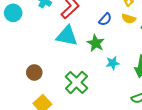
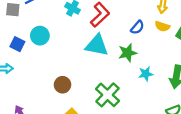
cyan circle: (13, 13) -> (40, 36), moved
green star: (96, 43) -> (128, 53), turned 30

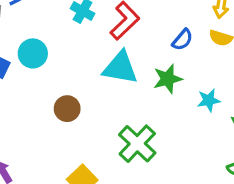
cyan star: (146, 74) -> (209, 100), moved
brown circle: (63, 85) -> (67, 109), moved

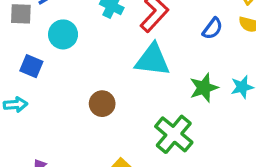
cyan circle: (33, 53) -> (63, 34), moved
green star: (168, 79) -> (204, 88), moved

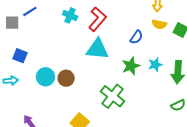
blue semicircle: (213, 28) -> (136, 37), moved
cyan circle: (63, 34) -> (45, 77), moved

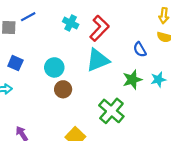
blue semicircle: (136, 37) -> (140, 49), turned 112
cyan triangle: (97, 49) -> (98, 60), turned -30
cyan circle: (45, 77) -> (54, 67), moved

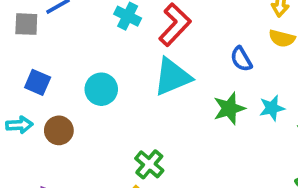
brown circle: (63, 89) -> (59, 130), moved
green cross: (111, 111) -> (149, 164), moved, size x0.7

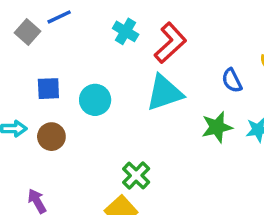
gray square: (26, 24) -> (27, 32), turned 35
blue square: (38, 82) -> (48, 89), moved, turned -30

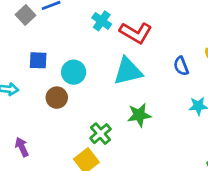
red L-shape: (170, 43) -> (136, 33), turned 68
green star: (217, 127) -> (139, 115), moved
brown circle: (51, 137) -> (57, 98), moved

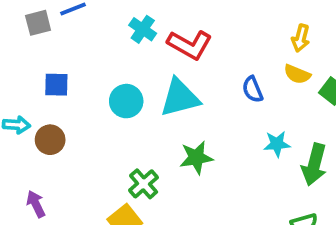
gray square: (25, 15) -> (38, 23), turned 30
cyan circle: (74, 72) -> (126, 101), moved
brown circle: (57, 98) -> (50, 140), moved

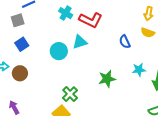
gray square: (38, 23) -> (18, 20), moved
blue square: (56, 85) -> (22, 44), turned -32
cyan triangle: (180, 98) -> (80, 42), moved, size x0.7
green star: (196, 158) -> (107, 79), moved

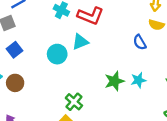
blue semicircle: (125, 42) -> (140, 42), moved
cyan star: (139, 70) -> (138, 80), moved

